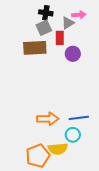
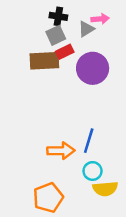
red rectangle: (60, 38) -> (65, 52), moved, turned 64
purple circle: (73, 54) -> (93, 68), size x1.6
blue line: (79, 118) -> (89, 141), moved, turned -66
yellow semicircle: (58, 149) -> (105, 189), moved

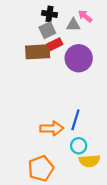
pink arrow: (100, 19) -> (85, 16), turned -136
gray triangle: (86, 29) -> (73, 25), turned 32

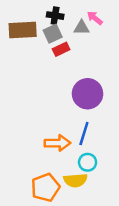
brown rectangle: (38, 52) -> (23, 30), moved
purple circle: (79, 58) -> (88, 94), moved
yellow semicircle: (89, 161) -> (75, 180), moved

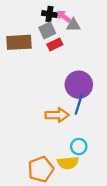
pink arrow: (95, 18) -> (64, 16), moved
brown rectangle: (23, 30) -> (19, 42), moved
blue line: (84, 133) -> (79, 104), moved
orange arrow: (57, 143) -> (57, 115), moved

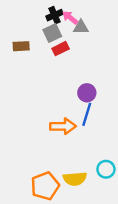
black cross: (49, 14) -> (55, 15), turned -32
brown rectangle: (19, 42) -> (21, 46), size x0.6
purple circle: (79, 85) -> (87, 93), size x0.6
cyan circle: (79, 147) -> (106, 169), moved

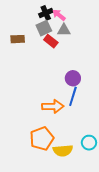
gray triangle: (81, 27) -> (64, 30), moved
red rectangle: (61, 49) -> (51, 41), turned 64
orange pentagon: (45, 186) -> (42, 139), moved

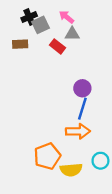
black cross: (46, 13) -> (29, 17), moved
gray square: (44, 28) -> (40, 25), moved
orange arrow: (53, 106) -> (78, 131), moved

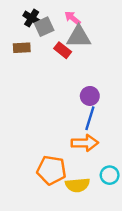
black cross: (29, 17) -> (32, 18), turned -35
gray triangle: (72, 34) -> (79, 37), size x1.5
orange pentagon: (47, 156) -> (51, 170), turned 30

